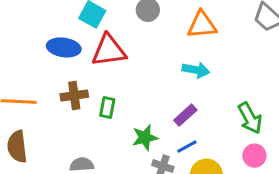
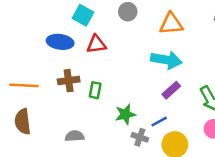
red triangle: (109, 50) -> (96, 44), size x0.7
cyan arrow: (196, 70) -> (166, 60), size x1.4
purple rectangle: (185, 115) -> (171, 90), moved

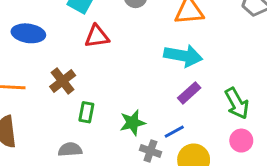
blue ellipse: (60, 42) -> (28, 33), moved
brown cross: (69, 81) -> (63, 81), turned -30
green rectangle: (95, 90) -> (86, 112), moved

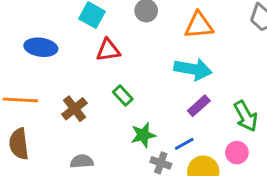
brown cross: (63, 81) -> (74, 109), moved
green rectangle: (86, 112) -> (123, 96), moved, turned -54
pink circle: (241, 141) -> (237, 153), moved

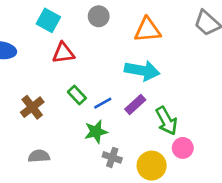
purple rectangle: (199, 106) -> (135, 105), moved
green arrow: (246, 116) -> (167, 121), moved
blue line: (184, 144) -> (103, 103), moved

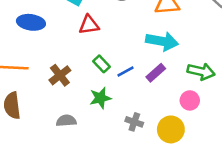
green arrow: (167, 121) -> (201, 71), moved, turned -48
green star: (96, 132) -> (100, 98), moved
pink circle: (183, 148) -> (190, 100), moved

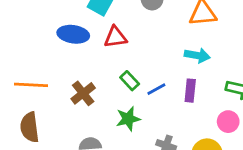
blue ellipse: (31, 22) -> (73, 34), moved
cyan arrow: (162, 41) -> (197, 55), size x0.7
purple rectangle: (156, 73) -> (190, 91), turned -42

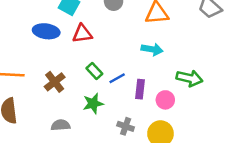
purple rectangle: (190, 91) -> (140, 89), moved
pink circle: (228, 122) -> (165, 100), moved

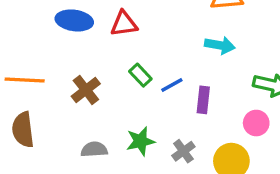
pink circle: (165, 100) -> (256, 123), moved
green star: (93, 103) -> (140, 141), moved
gray cross: (126, 126) -> (183, 151), turned 35

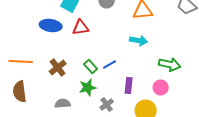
green rectangle: (140, 75) -> (91, 66), moved
purple rectangle: (203, 100) -> (129, 86), moved
green star: (140, 141) -> (88, 88), moved
gray cross: (183, 151) -> (107, 104), moved

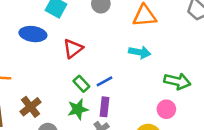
red triangle: (81, 28) -> (73, 49), moved, turned -30
brown cross: (58, 68) -> (30, 107), moved
purple rectangle: (129, 86) -> (104, 107), moved

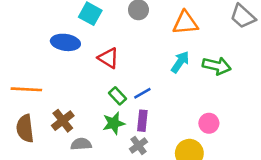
red triangle: (73, 49) -> (108, 58), turned -50
cyan arrow: (140, 52) -> (180, 62), turned -65
green arrow: (177, 81) -> (217, 66), moved

